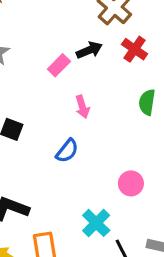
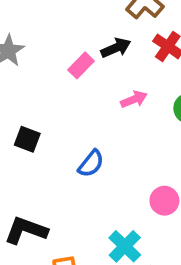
pink arrow: (82, 107) -> (134, 99), moved, turned -95

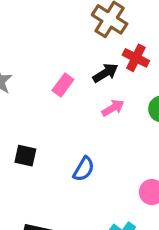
black arrow: (116, 48) -> (105, 73), moved

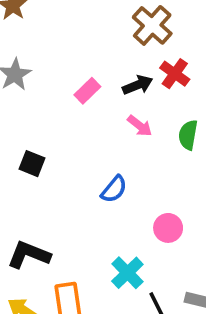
pink arrow: (113, 108) -> (140, 126), turned 60
blue semicircle: (84, 169) -> (114, 189), moved

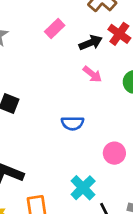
pink rectangle: (87, 91) -> (55, 29), moved
blue semicircle: (114, 189) -> (73, 123), turned 50

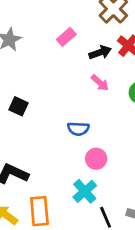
pink circle: (114, 153) -> (96, 159), moved

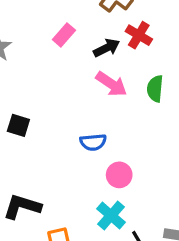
pink arrow: (100, 83) -> (111, 84), size x1.4

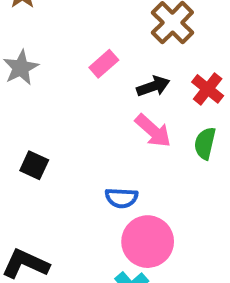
red cross: (139, 35) -> (208, 89), moved
pink circle: (119, 175) -> (148, 242), size x1.6

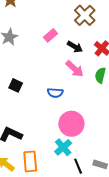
black arrow: (153, 86) -> (75, 47), turned 49
blue semicircle: (121, 198) -> (55, 93), moved

